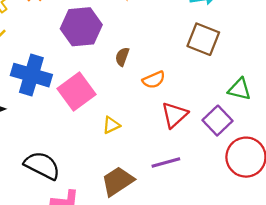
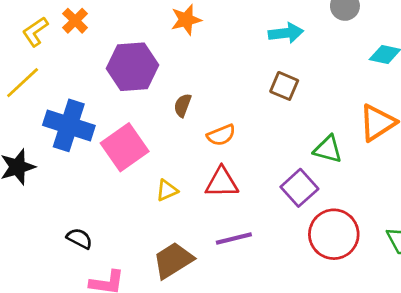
brown square: (203, 39) -> (284, 86), size x0.7
red triangle: (174, 115) -> (222, 182), moved, turned 40
black semicircle: (42, 165) -> (79, 238), size x0.6

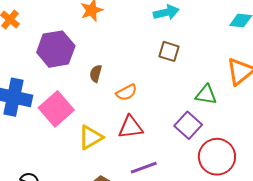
yellow triangle: (167, 190) -> (91, 137), size x1.5

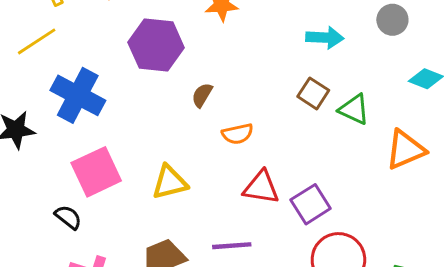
green triangle: (206, 95) -> (354, 109), moved
pink square: (56, 109) -> (96, 172), moved
red triangle: (131, 127) -> (261, 187), moved

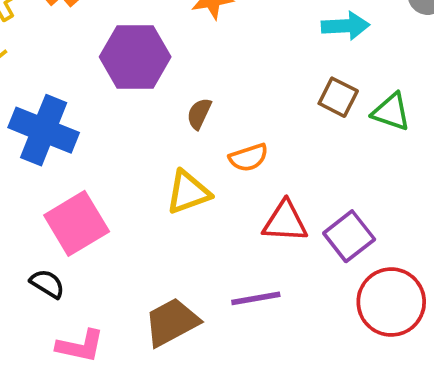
yellow triangle: (170, 182) -> (188, 192), moved

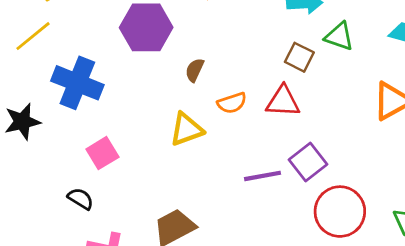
green triangle: (391, 112) -> (339, 36), moved
red triangle: (285, 222) -> (283, 101), moved
pink square: (77, 223) -> (102, 153), size x0.7
purple line: (256, 298) -> (263, 176), moved

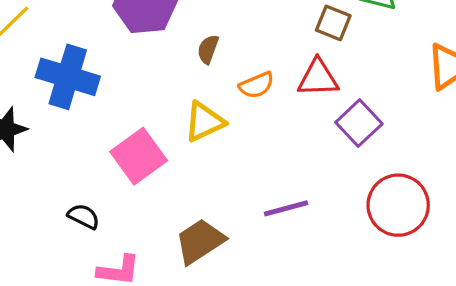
pink square: (102, 153) -> (139, 156), moved, size x1.4
purple square: (308, 162) -> (359, 123), moved
purple line: (263, 176) -> (286, 208), moved

